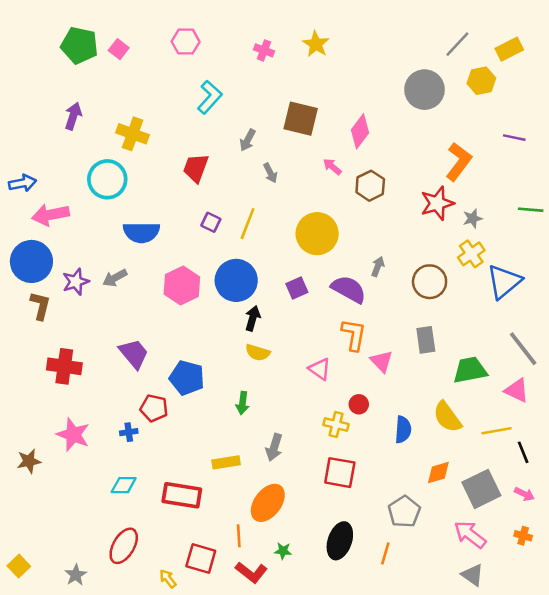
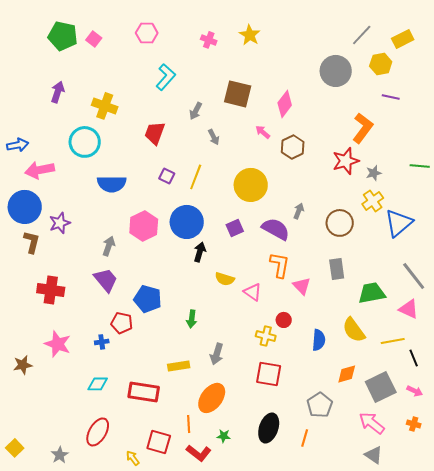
purple line: (514, 138) -> (391, 97), moved
gray arrow: (115, 278) -> (109, 246), moved, turned 138
yellow semicircle: (258, 352) -> (225, 279), moved

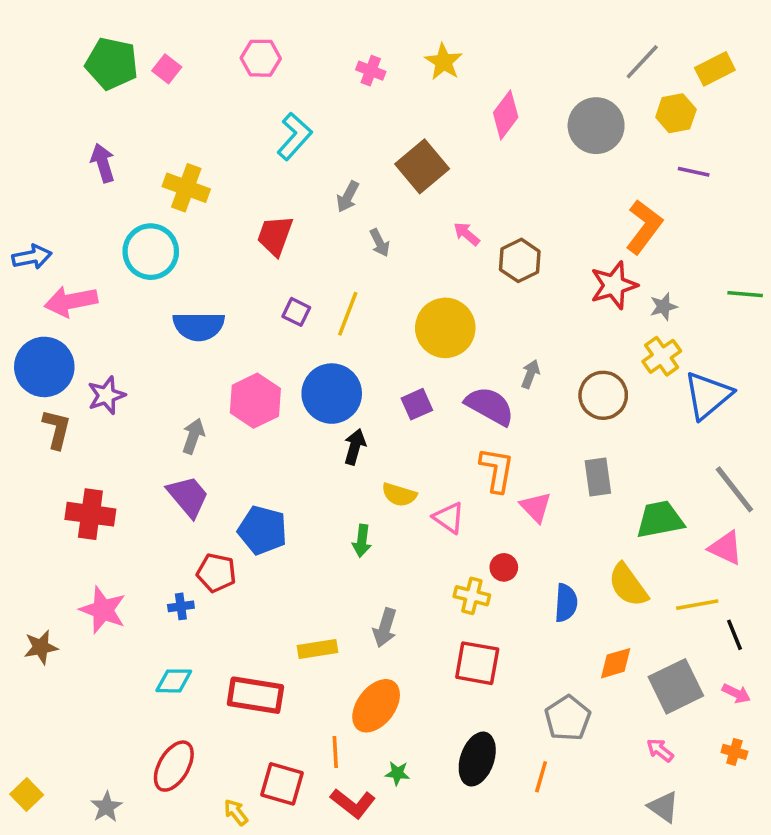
purple arrow: (58, 92) -> (103, 163), turned -35
brown square: (238, 94) -> (422, 166), turned 36
pink diamond: (285, 104) -> (506, 115), moved
green arrow: (192, 319) -> (362, 541), moved
pink arrow: (372, 423) -> (660, 750), size x0.6

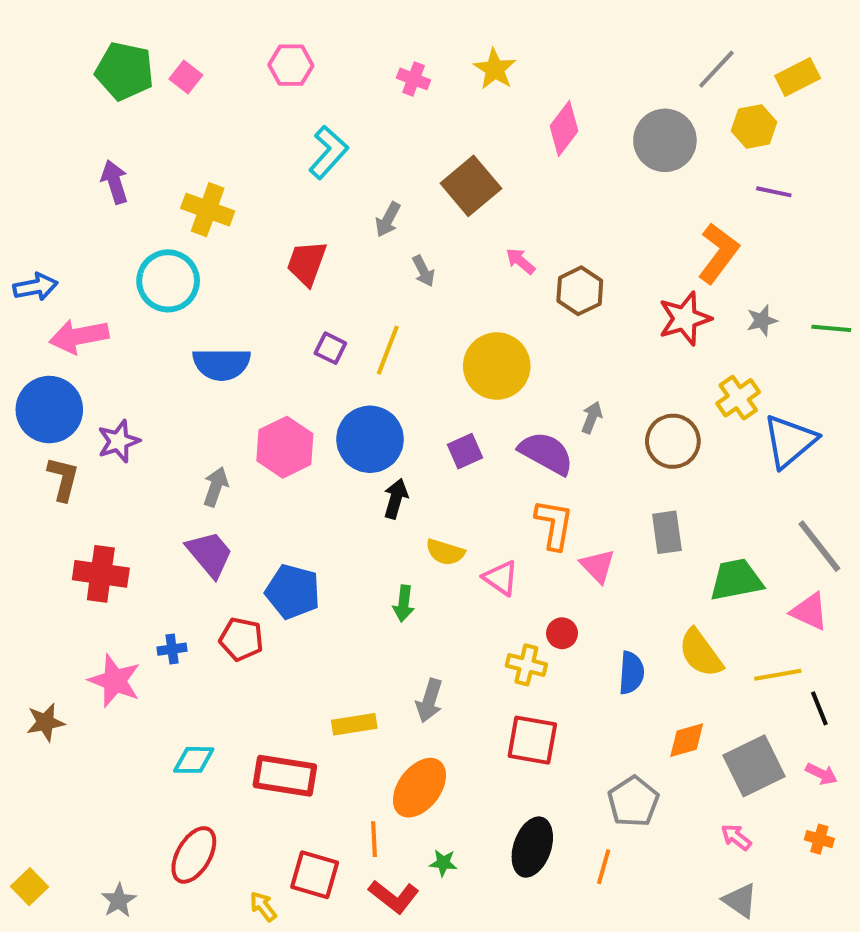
gray star: (663, 307) -> (762, 320), moved
blue cross: (181, 606) -> (172, 649), moved

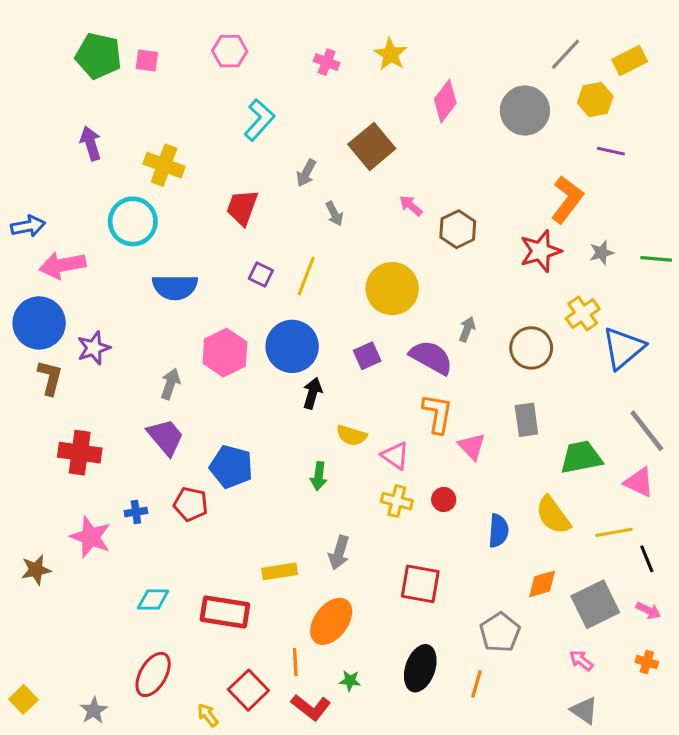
pink square: (186, 77) -> (147, 60), turned -30
yellow cross: (526, 665) -> (397, 501), moved
red square: (315, 875) -> (248, 690), turned 30

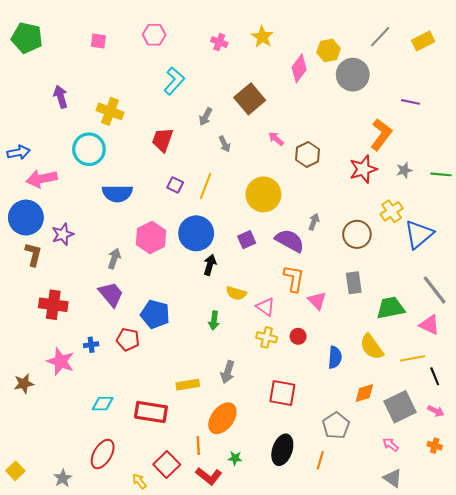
green pentagon: (98, 56) -> (27, 38), moved
yellow hexagon: (595, 100) -> (329, 50), moved

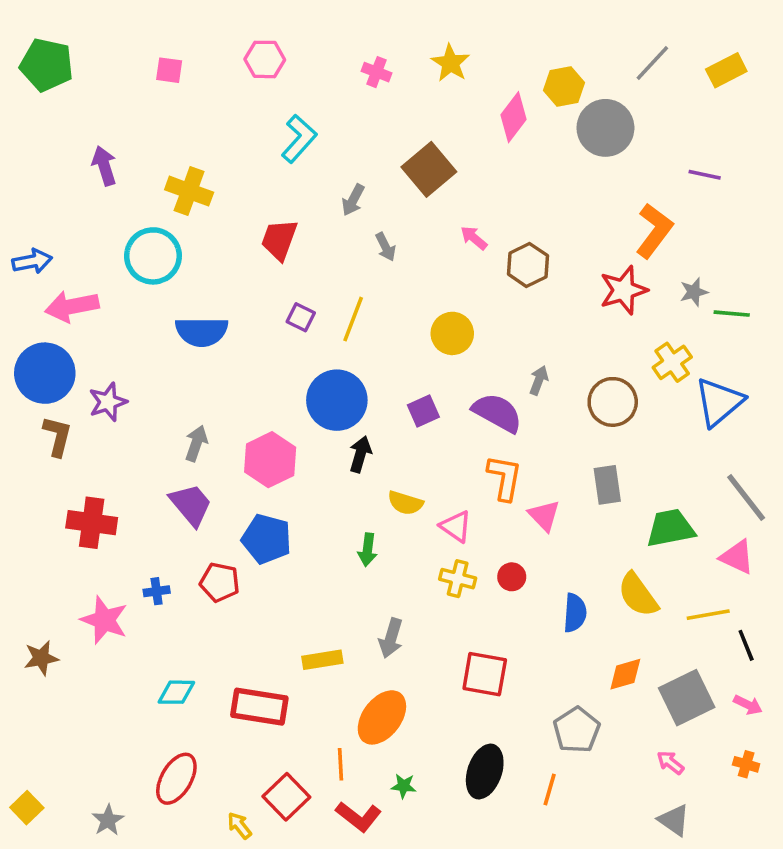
green line: (441, 174) -> (732, 314), moved
yellow circle: (263, 194) -> (452, 333), size x0.7
pink hexagon: (151, 238) -> (270, 460), moved

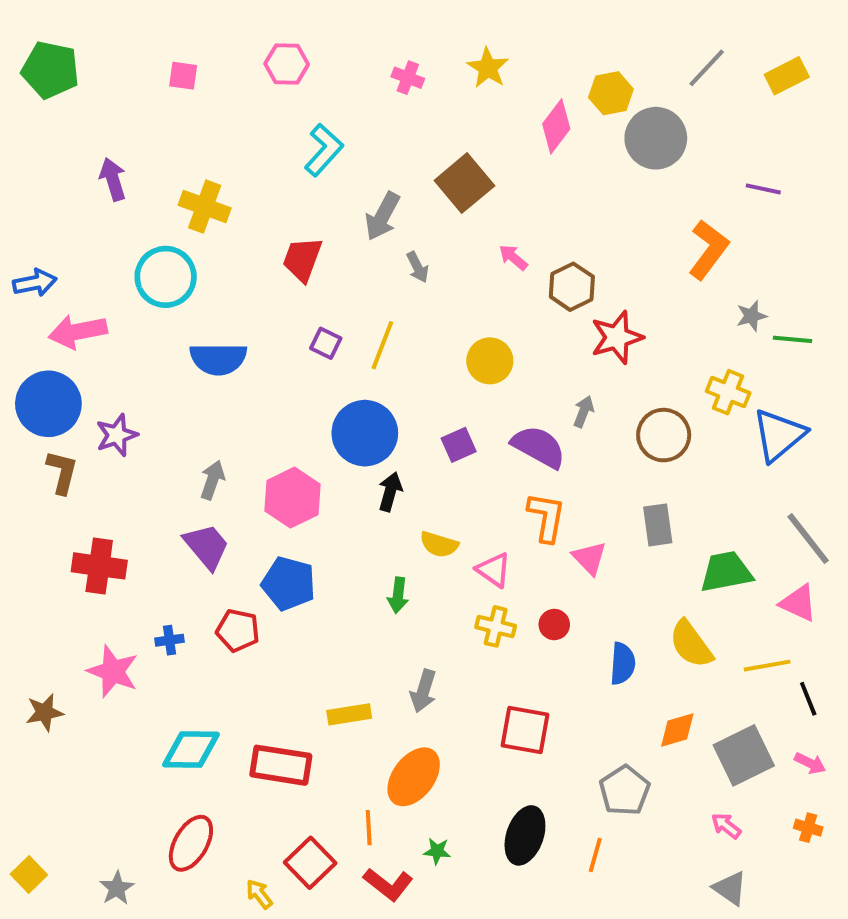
gray arrow: (353, 200) -> (382, 216), size x1.4
red star: (624, 290) -> (617, 337), moved
yellow cross: (672, 362) -> (728, 392), turned -33
cyan diamond: (176, 692) -> (191, 750), size x1.4

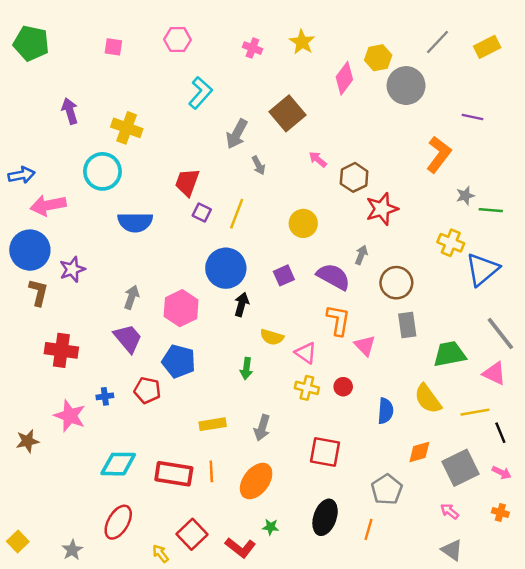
red trapezoid: (302, 259) -> (187, 182), moved
brown circle: (664, 435) -> (396, 283), moved
yellow rectangle: (349, 714) -> (213, 424), moved
orange line: (369, 828) -> (211, 471), moved

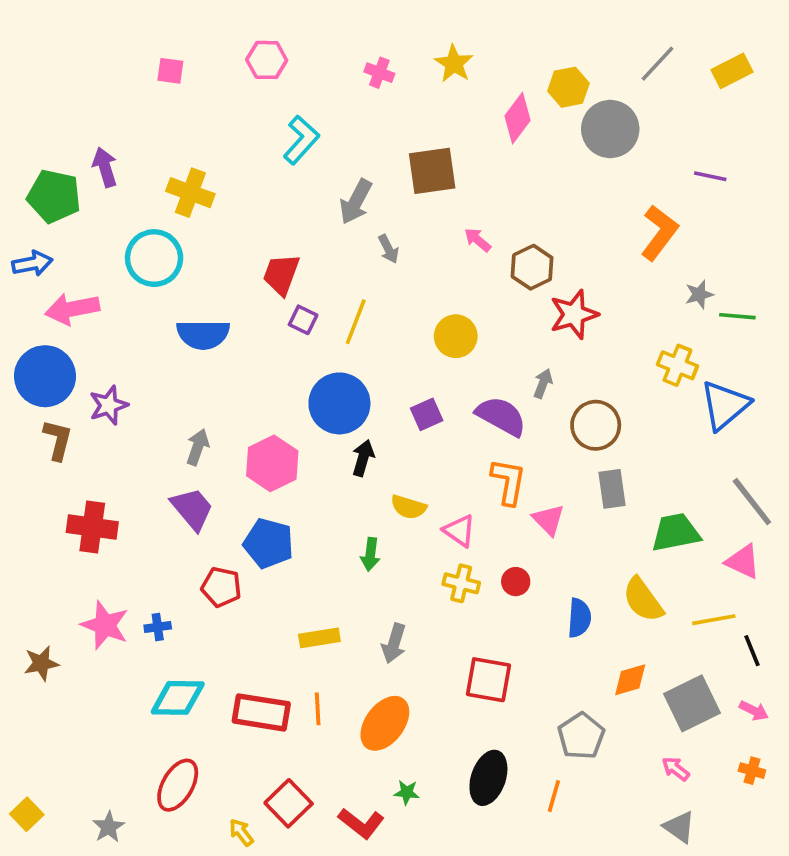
green pentagon: (31, 43) -> (54, 196), moved
brown square: (288, 113) -> (432, 171), turned 32
blue cross: (105, 396) -> (158, 627), moved

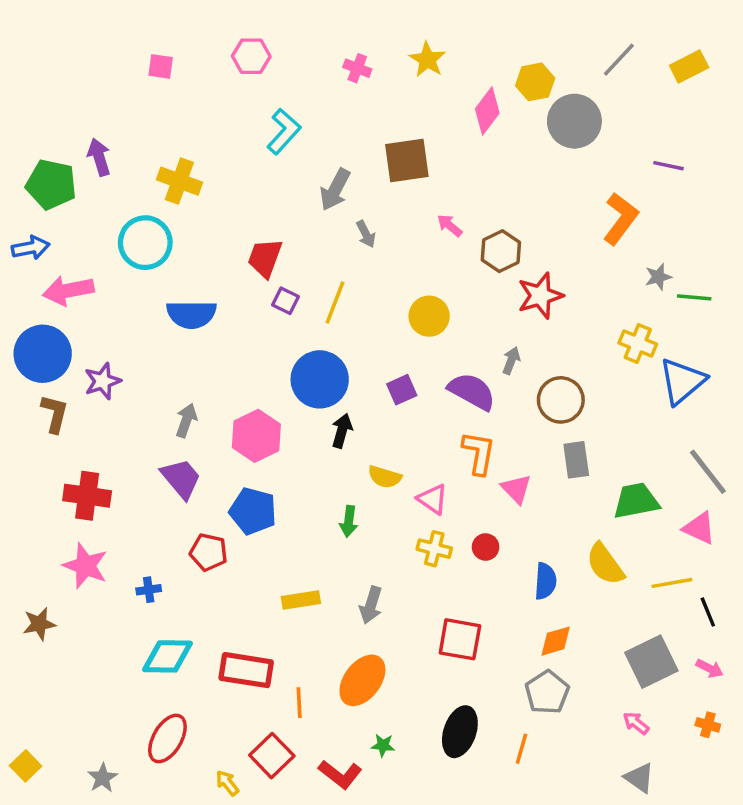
pink star: (105, 625) -> (85, 566), moved
orange diamond: (630, 680) -> (556, 641), moved
orange line: (318, 709) -> (299, 703), moved

